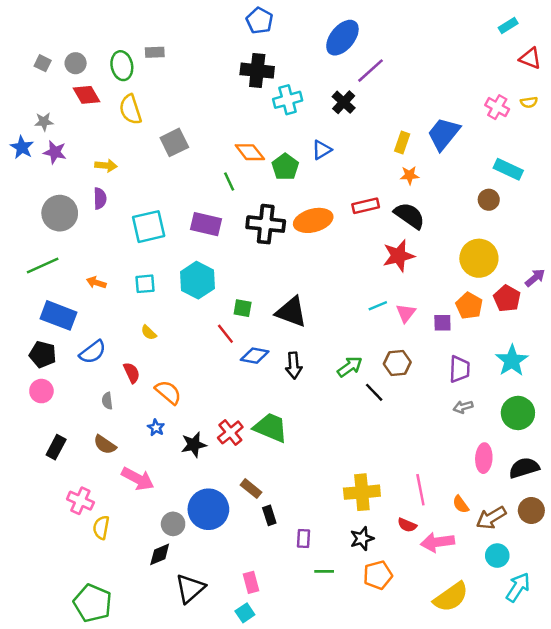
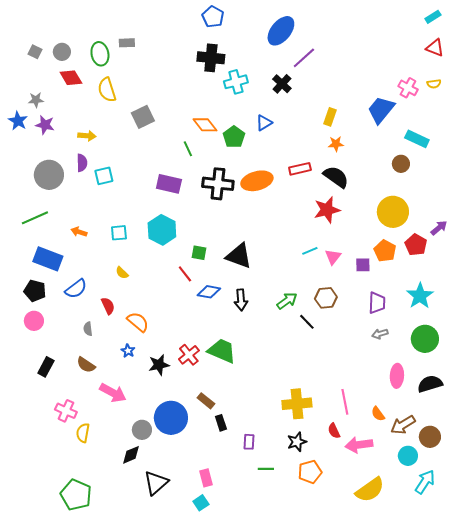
cyan rectangle: (508, 25) -> (433, 17), moved
blue trapezoid: (444, 134) -> (381, 110), moved
cyan square: (149, 227) -> (104, 176), moved, size x0.7
brown circle: (531, 510) -> (430, 437), moved
red semicircle: (407, 525) -> (334, 431), turned 42

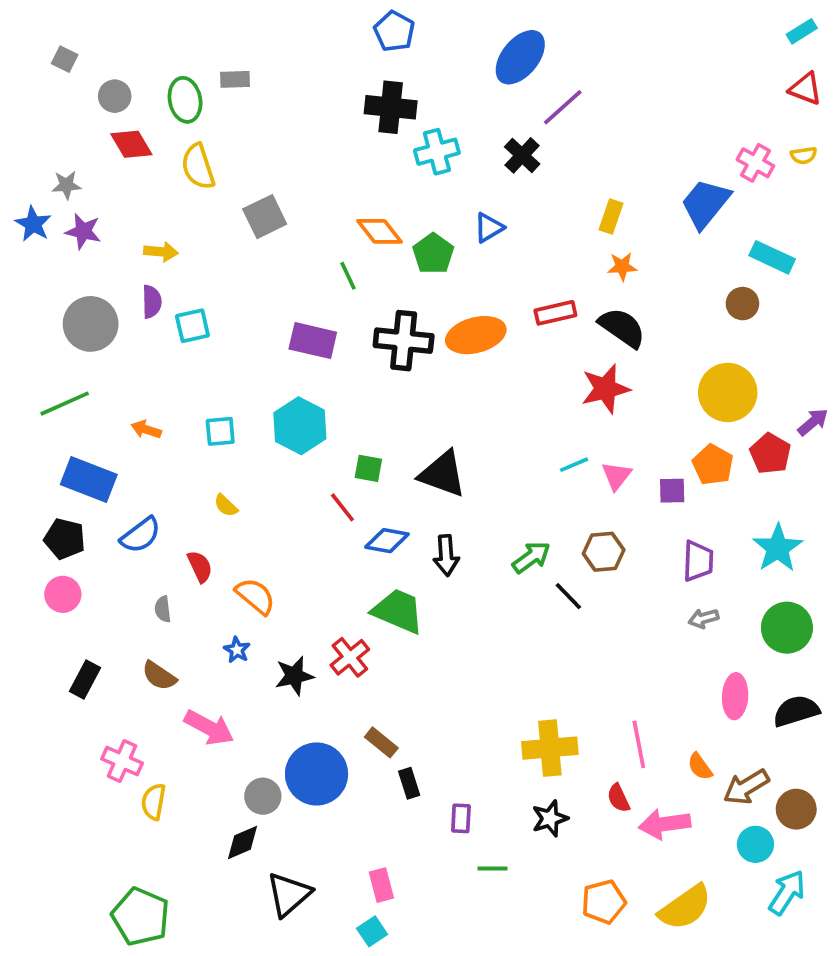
gray square: (35, 52) -> (65, 59), moved
green trapezoid: (222, 351) -> (398, 611), moved
orange pentagon: (310, 472) -> (604, 902), moved

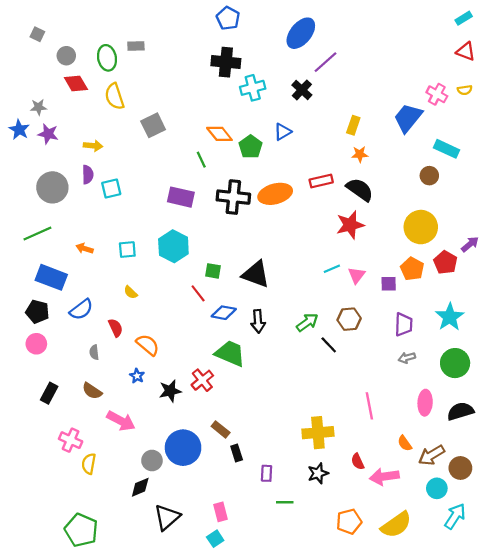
pink line: (639, 744) -> (369, 406), moved

